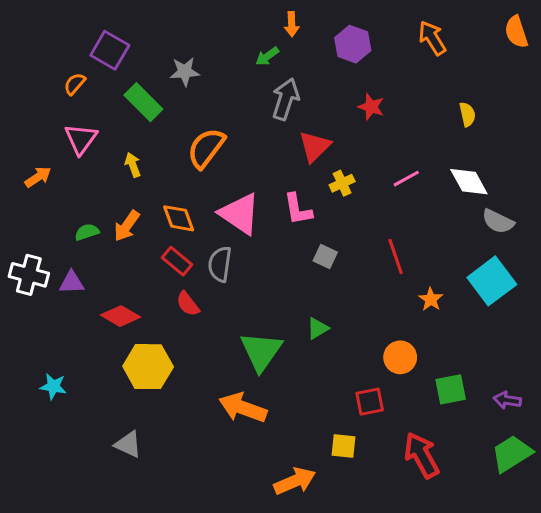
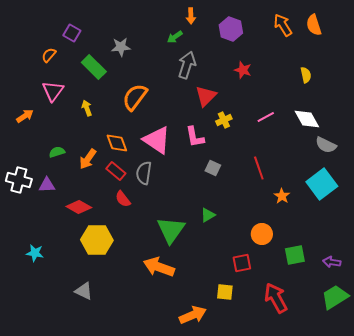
orange semicircle: (516, 32) -> (314, 25), moved
purple square: (110, 50) -> (72, 33), size x0.7
orange arrow: (127, 226) -> (88, 159), moved

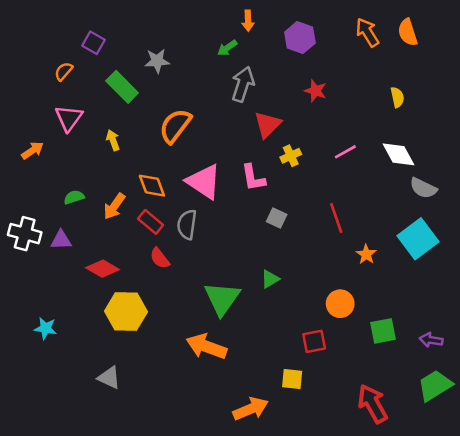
red arrow: (276, 298) -> (373, 404), moved

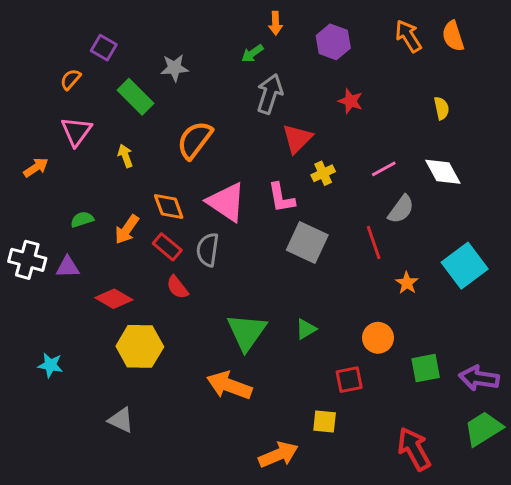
gray semicircle: (423, 188) -> (401, 209), moved, turned -80
gray square: (277, 218) -> (307, 242), size x1.8
green triangle: (270, 279) -> (306, 329), moved
purple arrow: (431, 340) -> (479, 378), size x1.5

